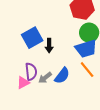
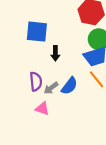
blue square: (32, 38) -> (37, 32), moved, turned 35
pink triangle: (23, 83) -> (42, 109), moved, turned 48

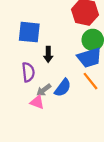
purple semicircle: (36, 81) -> (28, 72), moved
pink triangle: (42, 109) -> (37, 102), moved

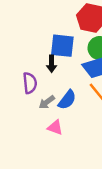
blue square: (29, 32) -> (62, 46), moved
pink triangle: (37, 102) -> (55, 127), moved

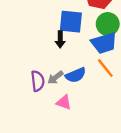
purple semicircle: (30, 83) -> (38, 81), moved
blue semicircle: (67, 100) -> (76, 75), turned 30

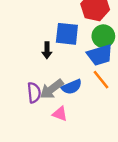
black arrow: (60, 39) -> (47, 50), moved
gray arrow: (55, 77) -> (52, 89), size x1.5

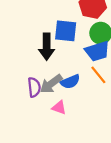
black arrow: (47, 50) -> (47, 47), size x1.6

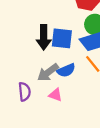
blue square: (66, 31) -> (62, 38), moved
purple semicircle: (34, 87) -> (24, 92), moved

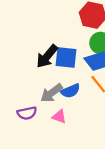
black arrow: (44, 37) -> (47, 56), turned 40
purple semicircle: (24, 92) -> (27, 113), turned 84

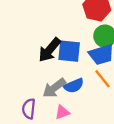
purple semicircle: (27, 113) -> (29, 109), turned 108
pink triangle: (59, 116) -> (62, 112), turned -40

